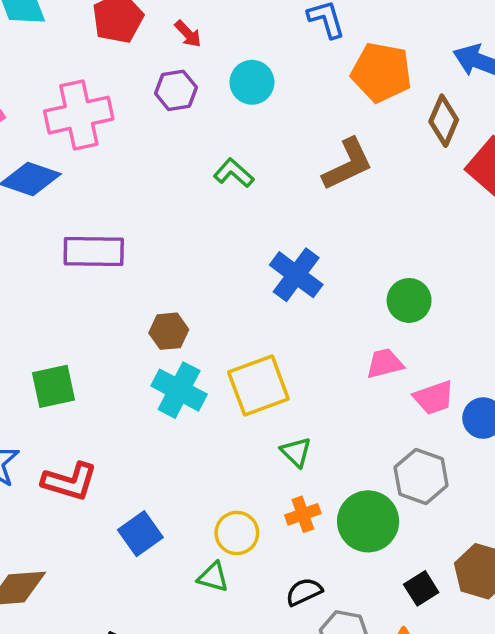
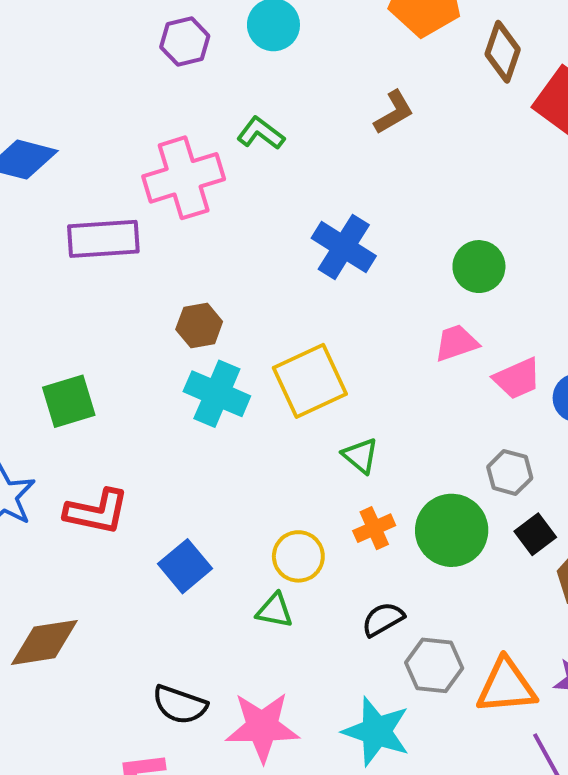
pink cross: (79, 115) -> (184, 178), moved
brown L-shape: (348, 164) -> (394, 112), size x0.7
gray hexagon: (421, 476) -> (510, 472), size x0.7
black square: (421, 588) -> (535, 534), moved

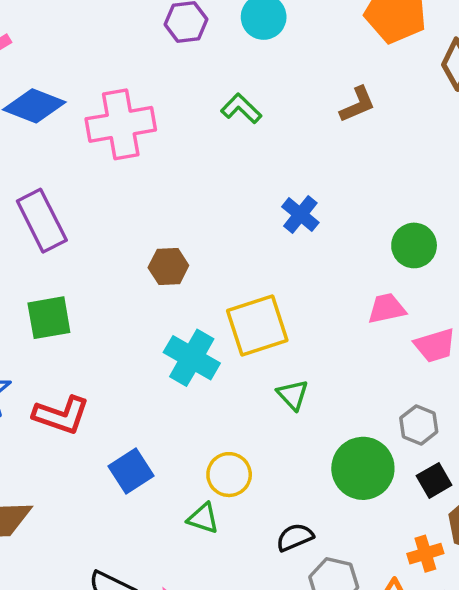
pink cross: (184, 178) -> (121, 124), moved
purple rectangle: (103, 239) -> (42, 221), moved, turned 60
blue cross: (344, 247) -> (300, 215), size x0.7
cyan cross: (217, 394) -> (192, 358), moved
orange cross: (374, 528) -> (425, 554), moved

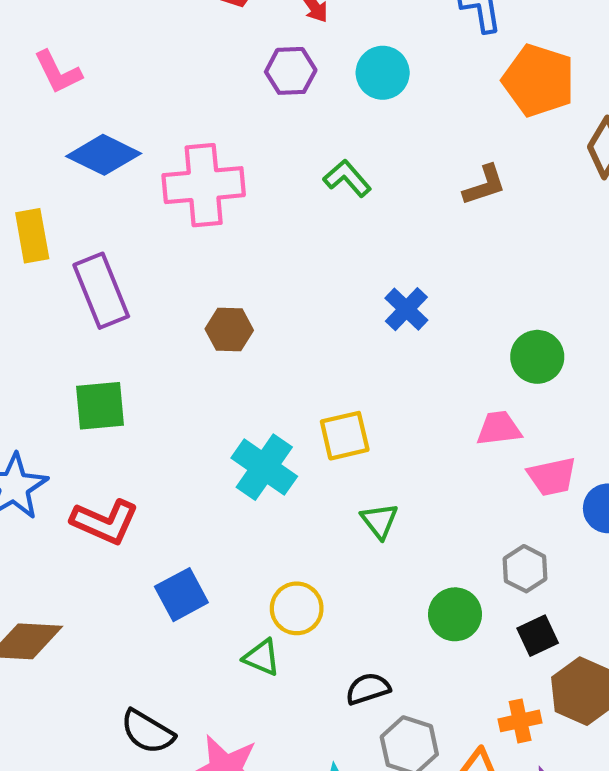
brown hexagon: (168, 267) -> (229, 330), moved
yellow square: (257, 326) -> (345, 436), size x0.7
green circle: (363, 468) -> (455, 614), size x0.7

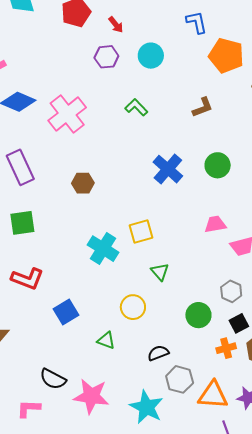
pink cross: (204, 185) -> (67, 114), turned -30
blue cross: (406, 309) -> (168, 169), size x1.4
green circle: (537, 357) -> (218, 165), moved
yellow circle: (297, 608) -> (133, 307), moved
orange cross: (520, 721) -> (226, 348), moved

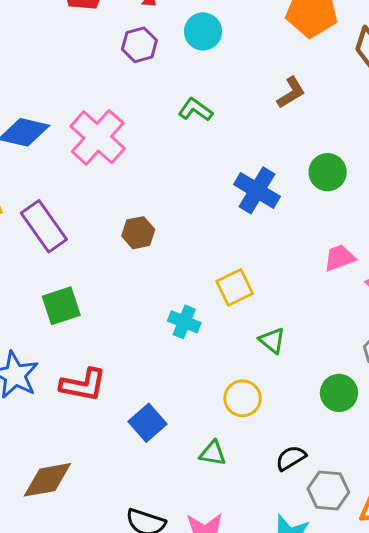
cyan cross: (103, 249) -> (184, 322), size x0.7

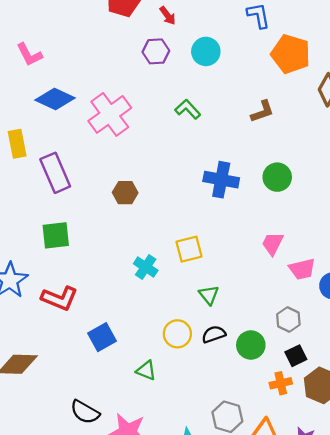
blue cross: (257, 190) -> (221, 180), turned -32
pink trapezoid: (340, 258) -> (273, 244), turned -55
black semicircle: (291, 458) -> (214, 334), moved

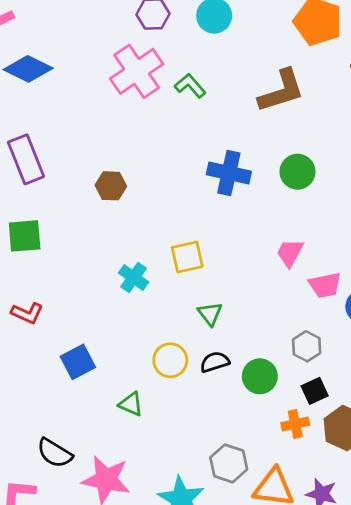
brown L-shape: (262, 111) -> (281, 91), size x1.6
pink cross: (110, 114) -> (137, 71), moved
red L-shape: (60, 298) -> (27, 313), size x0.7

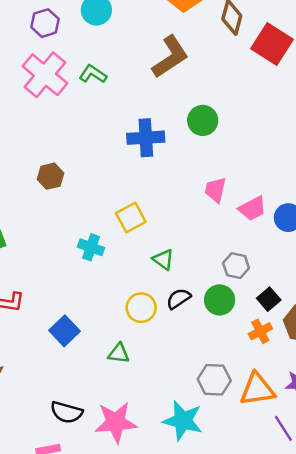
gray hexagon: (307, 346) -> (236, 266), moved

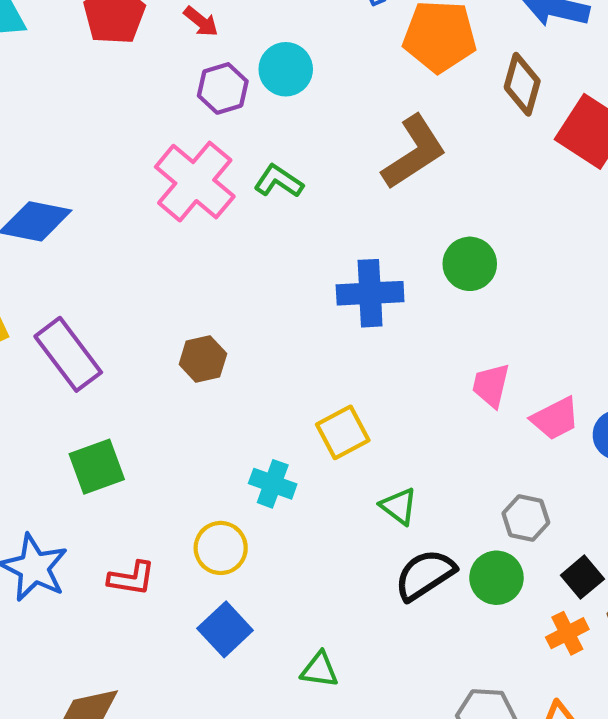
purple hexagon: (45, 23) -> (223, 88), moved
black semicircle: (179, 299) -> (425, 575), size x1.4
yellow circle: (141, 308) -> (221, 548), moved

